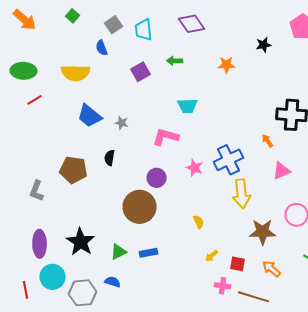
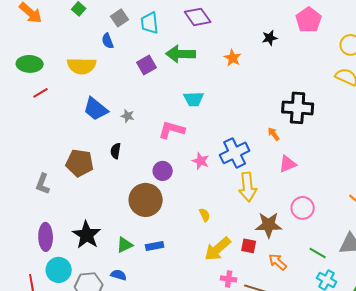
green arrow: (175, 61) -> (181, 54), size x1.8
orange star: (227, 65) -> (233, 58), turned 30
yellow arrow: (212, 256) -> (218, 249), size x2.0
red square: (238, 264) -> (249, 246), moved

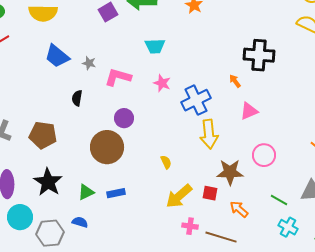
pink L-shape: (172, 130) -> (118, 77), moved
pink star: (201, 161) -> (162, 83), moved
brown pentagon: (80, 163) -> (43, 135), moved

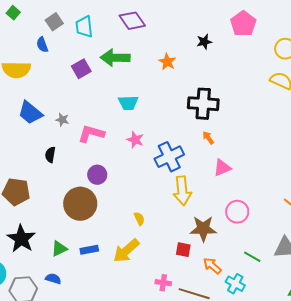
black cross: (259, 55) -> (203, 104), moved
yellow arrow: (179, 196) -> (126, 251), moved
cyan cross: (288, 227) -> (235, 284), moved

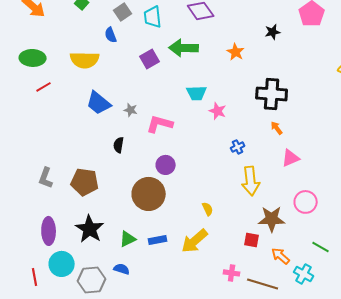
pink star: (135, 140) -> (218, 111), moved
blue cross: (169, 157) -> (238, 147), size x0.5

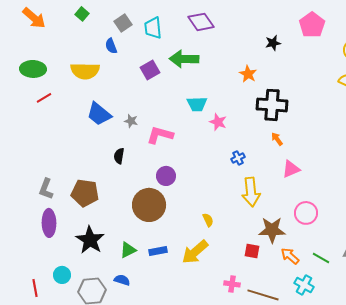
orange star: (236, 52) -> (248, 74), moved
purple ellipse: (49, 231) -> (49, 223), moved
orange arrow: (281, 256) -> (290, 256), moved
cyan circle: (62, 264) -> (62, 275), size x0.7

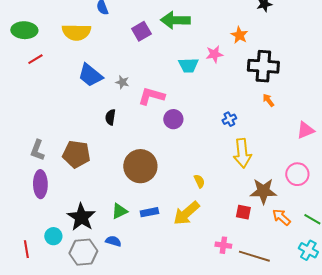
pink star: (218, 122) -> (214, 54), moved, turned -30
pink triangle: (291, 169) -> (305, 130), moved
purple circle: (166, 176) -> (173, 119), moved
black star: (90, 240) -> (81, 217), moved
cyan cross: (304, 285) -> (308, 250), moved

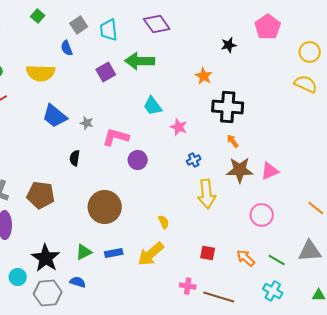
pink star: (214, 54) -> (179, 127), moved, turned 30
cyan trapezoid: (188, 65) -> (153, 106), turned 55
brown star: (263, 191) -> (240, 170), moved

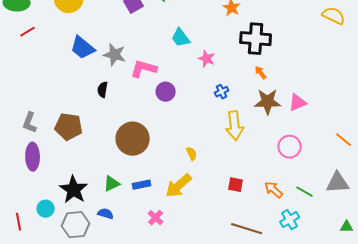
gray star: (87, 123) -> (115, 55), size x1.6
pink cross: (188, 286) -> (156, 218), moved, turned 35
cyan cross: (273, 291) -> (290, 220), moved, turned 30

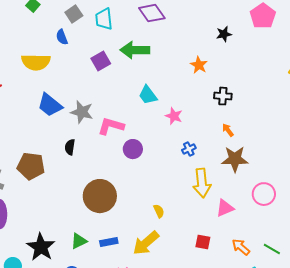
black cross: (256, 39) -> (223, 96), size x0.6
pink triangle: (298, 103) -> (225, 208), moved
brown pentagon: (69, 127) -> (31, 166), moved
pink circle: (290, 147) -> (264, 194), moved

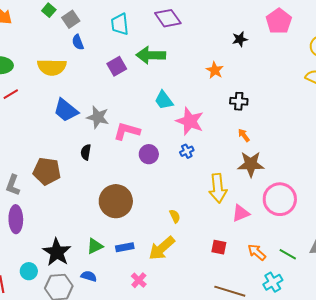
gray square: (74, 14) -> (71, 19), moved
pink star: (174, 116) -> (190, 121), size x1.6
blue cross: (189, 149) -> (187, 151), moved
pink circle: (264, 194) -> (280, 199), size x1.4

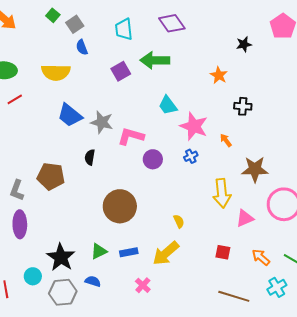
orange arrow: (244, 135) -> (226, 140), moved

